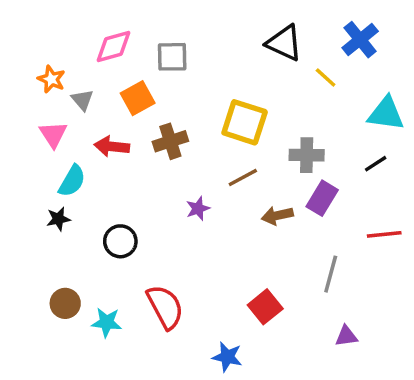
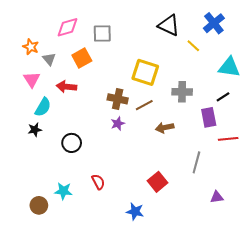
brown cross: (170, 141) -> (118, 99), moved, turned 30
purple rectangle: (322, 198) -> (209, 117), moved, turned -42
brown circle: (65, 303) -> (39, 205), moved
red semicircle: (165, 307) -> (98, 182), size x0.6
purple triangle: (346, 336) -> (217, 197), moved

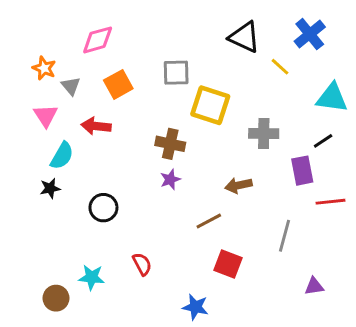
gray square: (102, 33) -> (176, 73), moved
brown line: (144, 105) -> (209, 221), moved
red square: (158, 182) -> (228, 264), turned -30

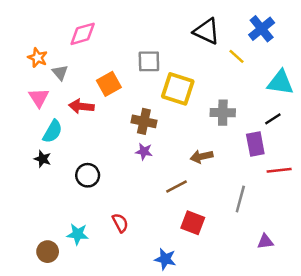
orange square: (118, 84) -> (109, 84), moved
purple star: (170, 179) -> (144, 151), turned 30
black star: (50, 188) -> (43, 159), turned 30

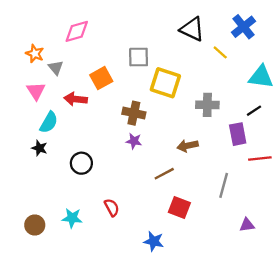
brown circle: (48, 252) -> (35, 225), moved

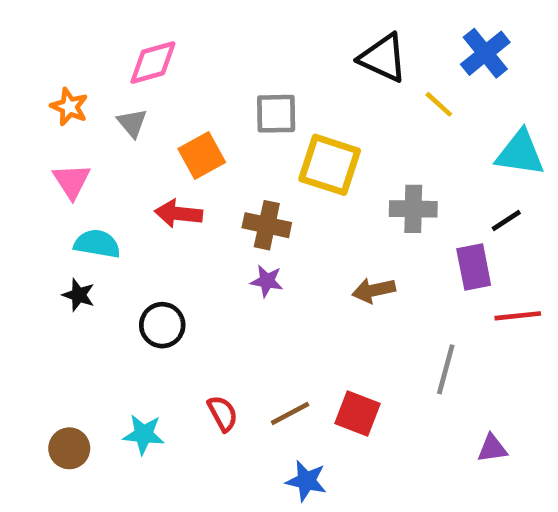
gray triangle: (56, 68) -> (132, 123), moved
red arrow: (76, 99) -> (179, 214), moved
cyan semicircle: (49, 122) -> (97, 244), turned -110
brown line: (164, 174) -> (290, 413), moved

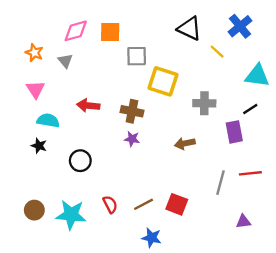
orange square: (202, 155) -> (110, 32), moved, turned 30
red line: (518, 316) -> (250, 173), moved
cyan star: (144, 434) -> (71, 215), size x1.5
brown circle: (69, 448) -> (34, 210), moved

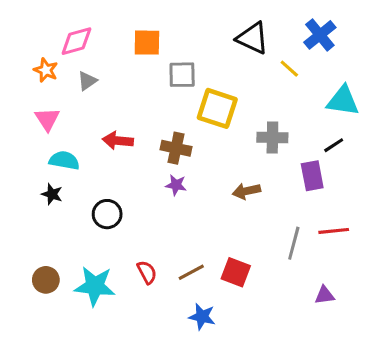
pink diamond: (76, 31) -> (76, 41), moved
gray triangle: (65, 61) -> (87, 81), turned 35

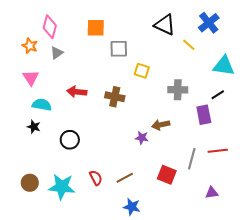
pink diamond: (76, 41) -> (50, 27), turned -60
yellow square: (217, 108) -> (142, 71), size x0.6
purple star: (176, 185) -> (142, 138), moved
red square: (236, 272) -> (167, 175), moved

